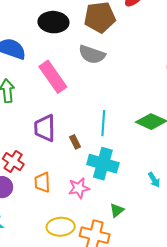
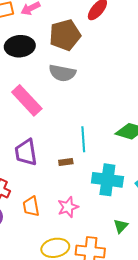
brown rectangle: (75, 142) -> (66, 162), moved, turned -64
cyan cross: (103, 164) -> (107, 180), moved
green triangle: (117, 210) -> (121, 226), moved

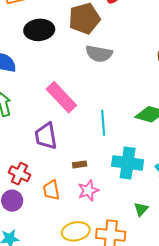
gray semicircle: (62, 73) -> (99, 54), moved
pink rectangle: (27, 100) -> (61, 97), moved
brown rectangle: (66, 162) -> (80, 164), moved

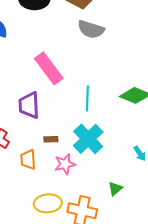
cyan cross: (128, 163) -> (88, 139), moved, turned 32
brown rectangle: (80, 164) -> (51, 139), moved

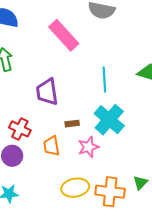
pink rectangle: (49, 68) -> (64, 35), moved
green triangle: (115, 189) -> (140, 183), moved

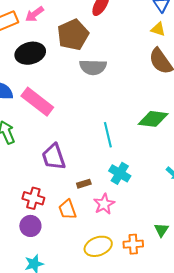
pink rectangle: (64, 35) -> (37, 102), moved
cyan cross: (109, 120) -> (120, 173), size x0.7
orange cross: (110, 192) -> (133, 244), size x0.7

